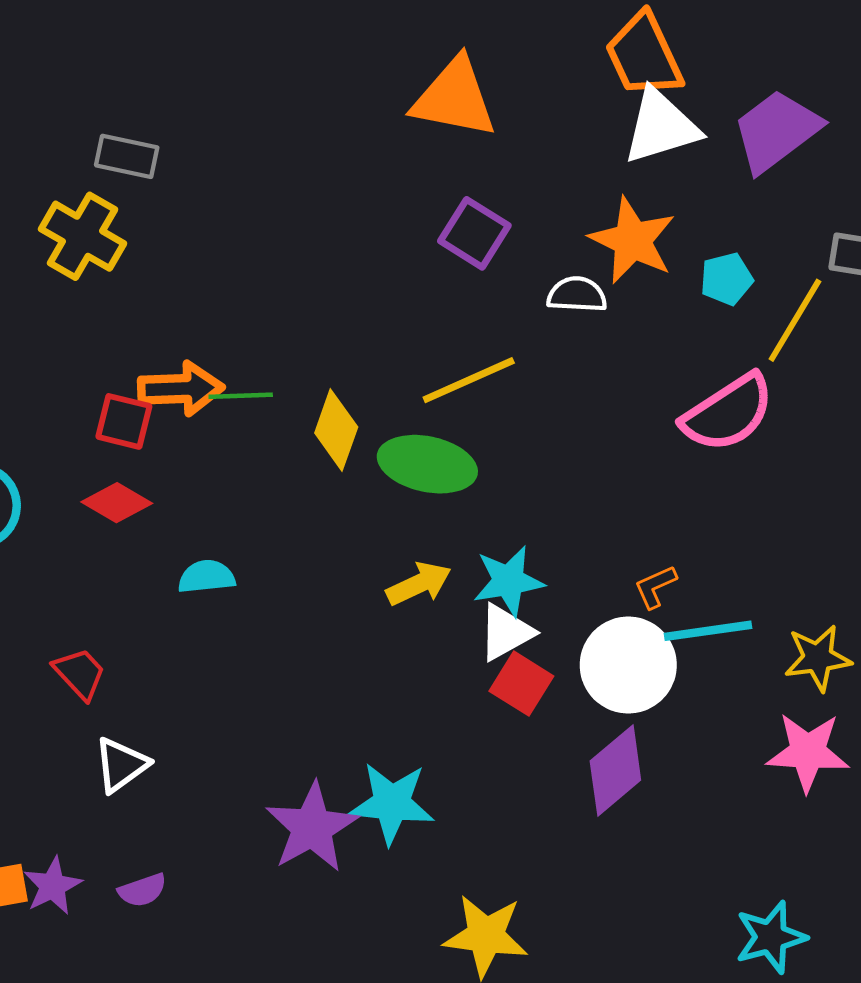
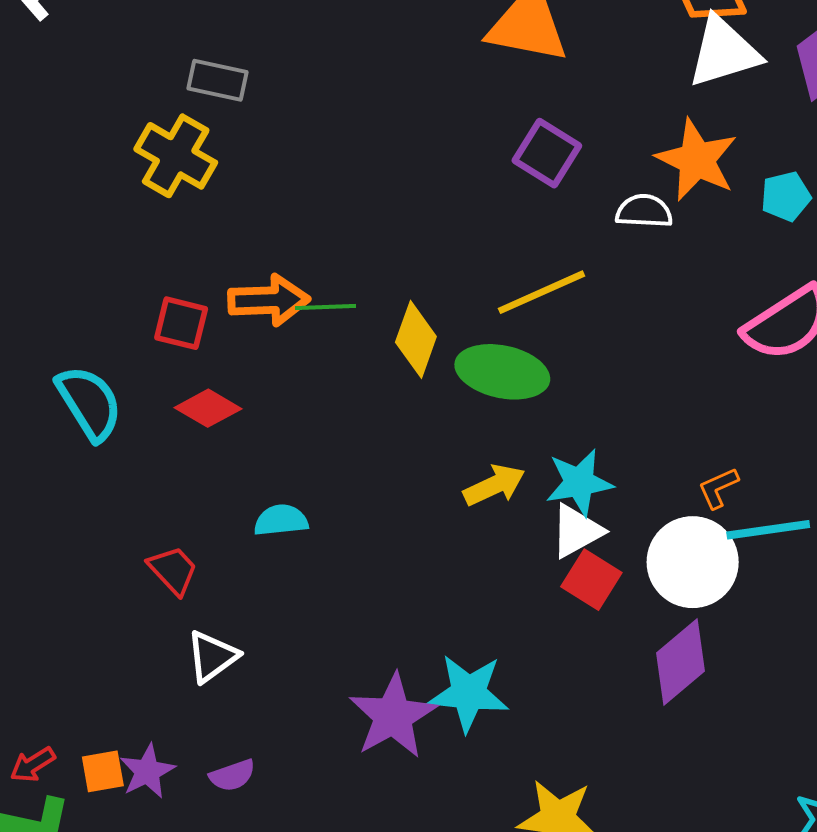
red square: (124, 421) -> (181, 323), moved
cyan semicircle: (206, 577) -> (281, 520), moved

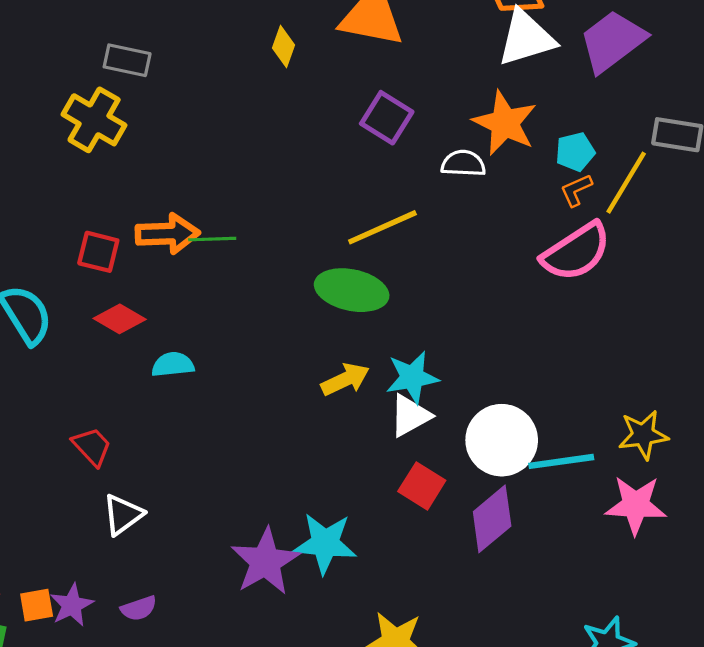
yellow diamond: (416, 339) -> (283, 46), moved, size x0.7
orange L-shape: (718, 488) -> (576, 190), moved
cyan semicircle: (281, 520) -> (173, 365), moved
cyan line: (768, 530) -> (561, 461), moved
red square: (591, 580) -> (422, 486), moved

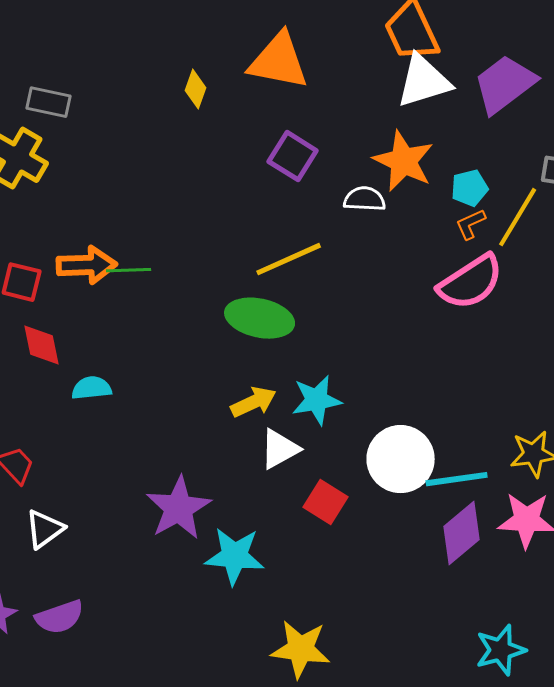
red diamond: (120, 319) -> (42, 345), turned 48
white triangle: (410, 416) -> (280, 449), moved
purple diamond: (492, 519) -> (462, 533), moved
purple star: (265, 561) -> (179, 508), moved
purple semicircle: (139, 608) -> (60, 617), size x1.4

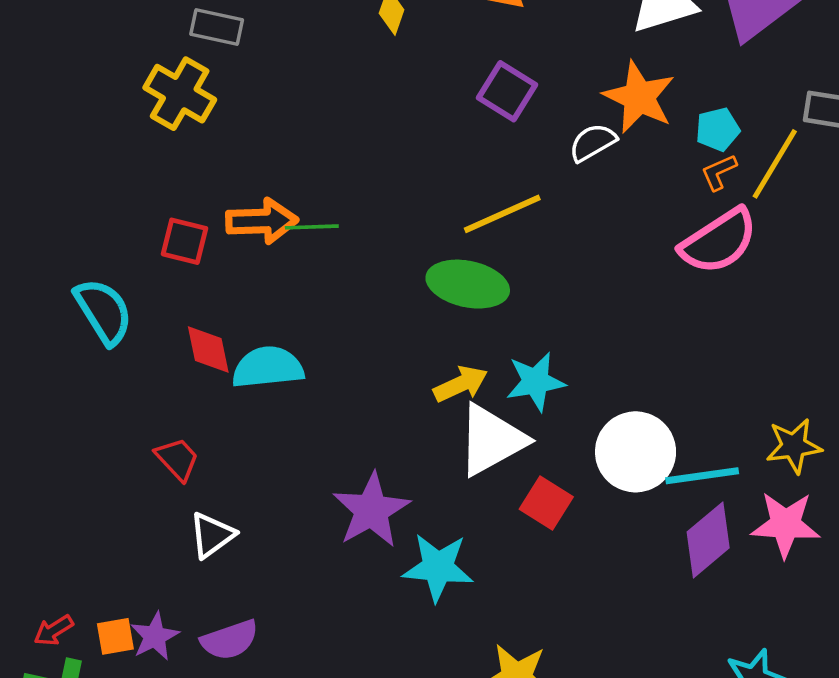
white semicircle: (365, 199) -> (593, 142), turned -33
red diamond: (42, 345) -> (208, 350), moved
cyan semicircle: (92, 388) -> (268, 367), size x1.5
white triangle: (280, 449) -> (492, 440), size x1.5

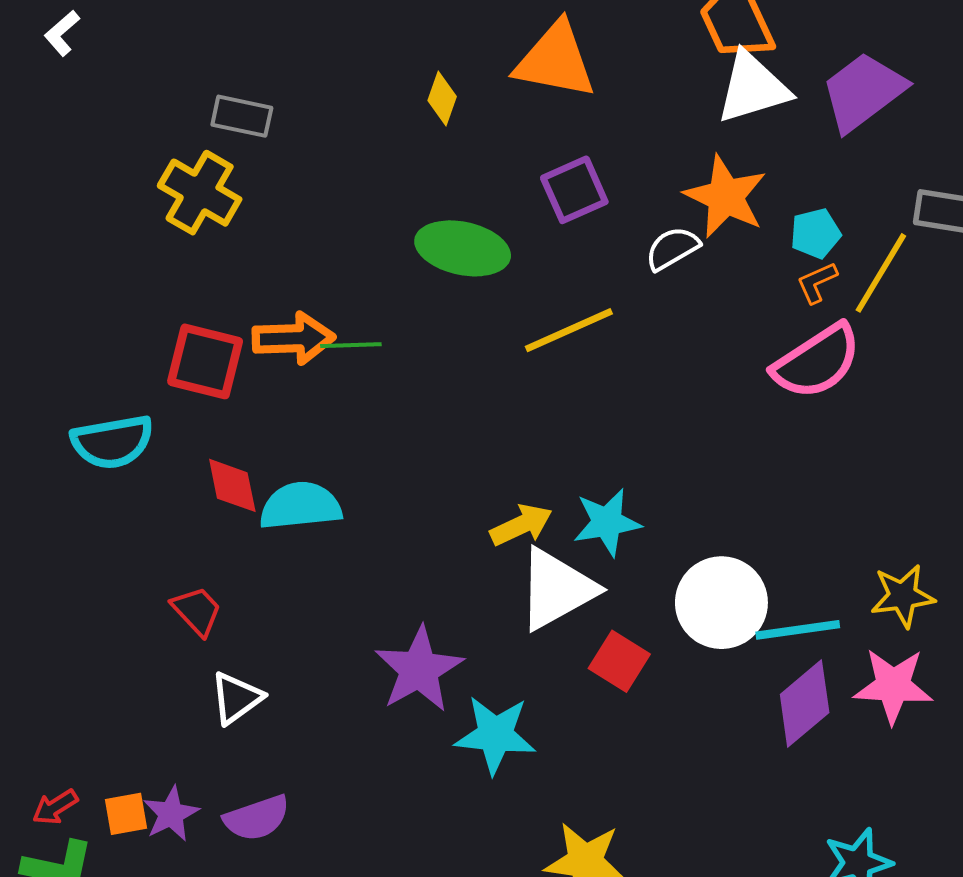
purple square: (507, 91) -> (574, 190), turned 34
red square: (184, 241) -> (205, 361), size x1.4
green ellipse: (468, 284) -> (463, 248), moved
cyan semicircle: (104, 311) -> (112, 442), turned 112

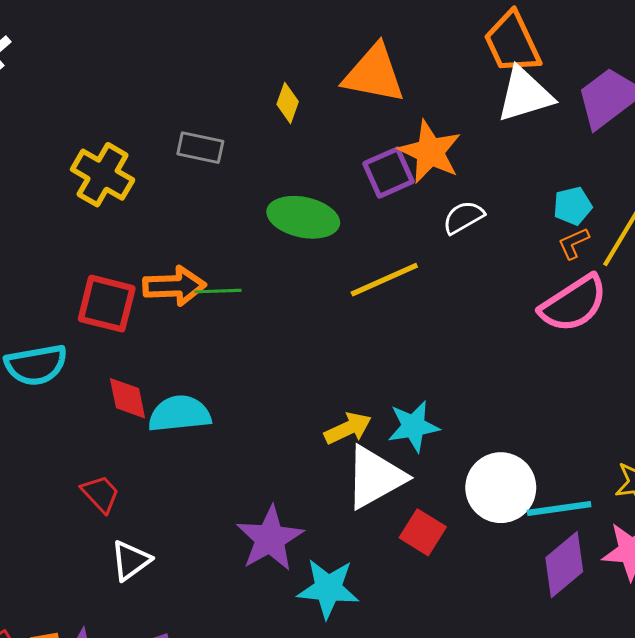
gray rectangle: (242, 116) -> (200, 148), moved
orange star: (726, 197) -> (430, 152), moved

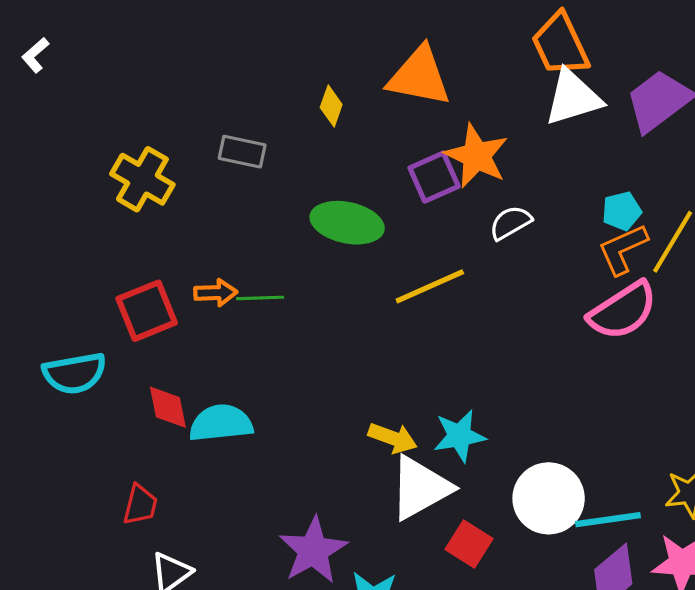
orange L-shape: (574, 243) -> (623, 249), size x1.6
orange arrow: (174, 286) -> (216, 293), size x0.7
red square: (107, 304) -> (147, 311), turned -36
yellow arrow: (348, 428) -> (393, 438), turned 45
red trapezoid: (100, 494) -> (140, 505), turned 57

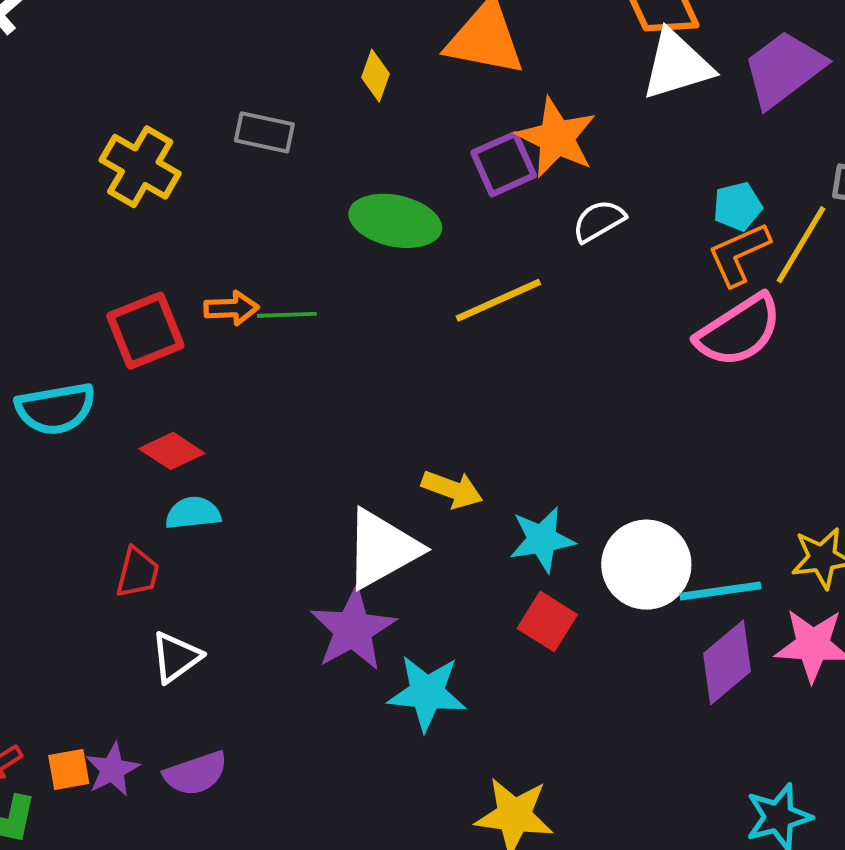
red diamond: (168, 407) -> (172, 451), turned -45
cyan semicircle: (221, 423) -> (193, 513), moved, size x0.7
cyan star: (459, 436) -> (542, 539), moved
white triangle: (420, 488) -> (382, 549), moved

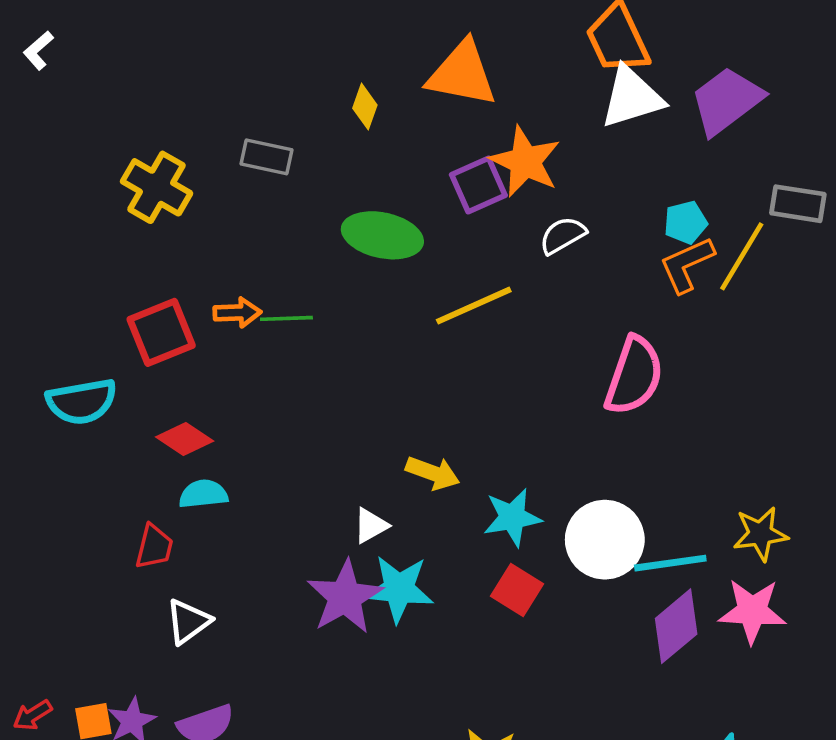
pink semicircle: (739, 331) -> (634, 376), moved, turned -38
white triangle: (382, 549) -> (371, 526), size x0.5
cyan star: (427, 693) -> (399, 589), moved

